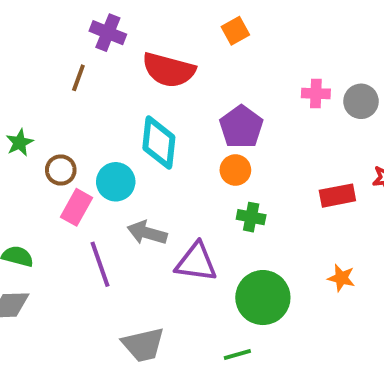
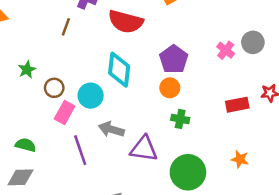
pink cross: (316, 93) -> (226, 50), moved, turned 36

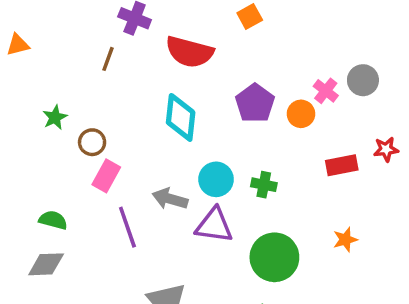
orange circle: (170, 88) -> (301, 114), moved
cyan circle: (91, 96) -> (216, 179), moved
orange star: (240, 159) -> (345, 240), turned -30

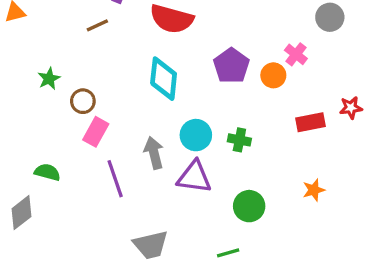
brown line: (108, 59) -> (97, 25), turned 45
gray circle: (363, 80) -> (330, 17), moved
gray arrow: (170, 199) -> (154, 153), turned 60
green circle: (274, 257) -> (249, 206), size x0.7
gray diamond: (46, 264) -> (22, 213), moved, turned -36

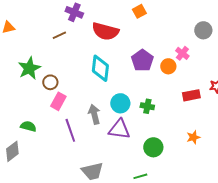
green star: (49, 79) -> (29, 68), size x1.6

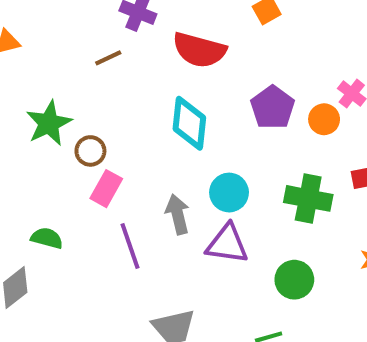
green cross: (147, 106) -> (308, 198), moved, size x1.6

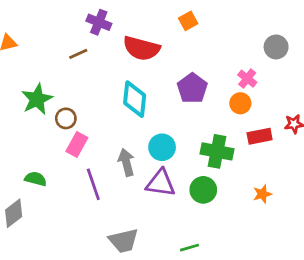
orange circle: (324, 119) -> (240, 103), moved
green circle: (294, 280) -> (203, 190), moved

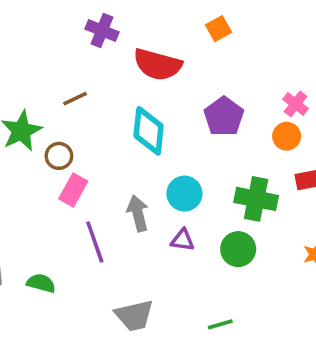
brown line: (78, 54) -> (75, 99), moved
green semicircle: (36, 179) -> (41, 283), moved
purple triangle: (161, 183) -> (183, 240), size x0.6

